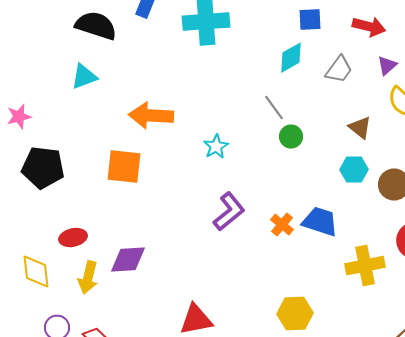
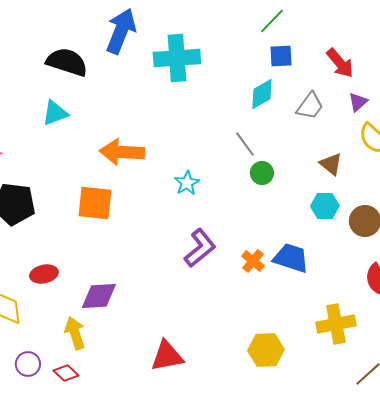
red arrow: (369, 27) -> (340, 63), turned 36
yellow cross: (365, 266) -> (336, 324), moved
yellow arrow: (88, 278) -> (75, 333), moved, turned 148

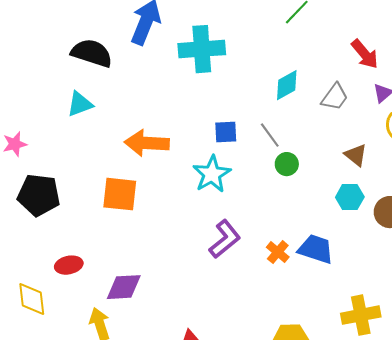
blue square: (281, 56) -> (226, 132), moved
cyan star: (187, 183) -> (212, 174), size x1.5

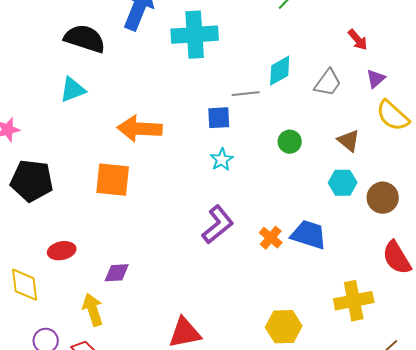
red arrow: (365, 54) -> (358, 40), size x0.7
gray line: (270, 135) -> (246, 94), moved, turned -60
green circle: (287, 164) -> (290, 142), moved
cyan star: (212, 174) -> (222, 160), moved, size x0.6
purple diamond: (124, 287) -> (117, 273), size x0.7

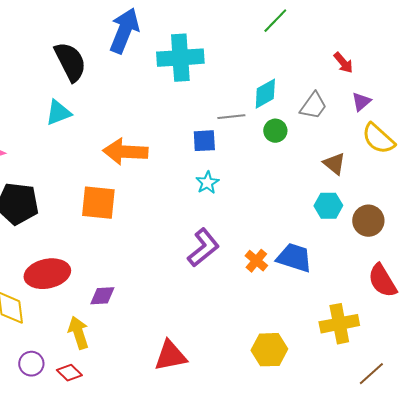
black semicircle: (85, 39) -> (70, 62), turned 45
green circle: (290, 142) -> (275, 131), moved
red ellipse: (62, 251) -> (47, 274), size x1.6

